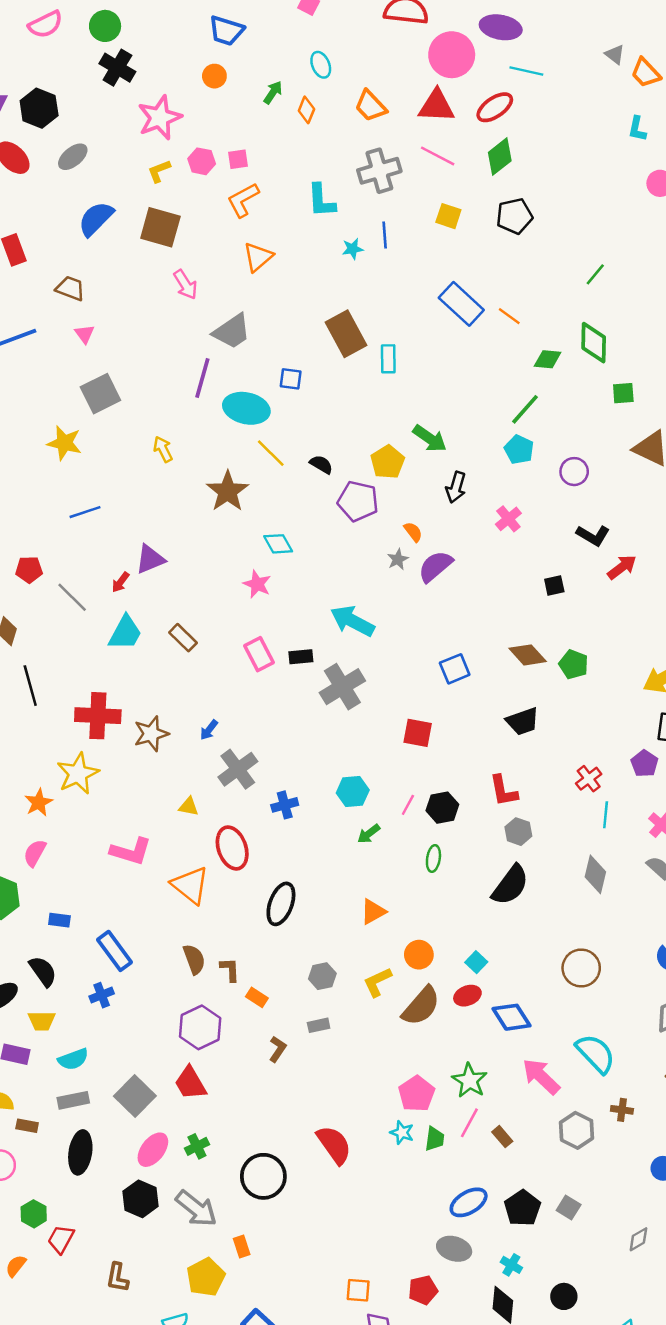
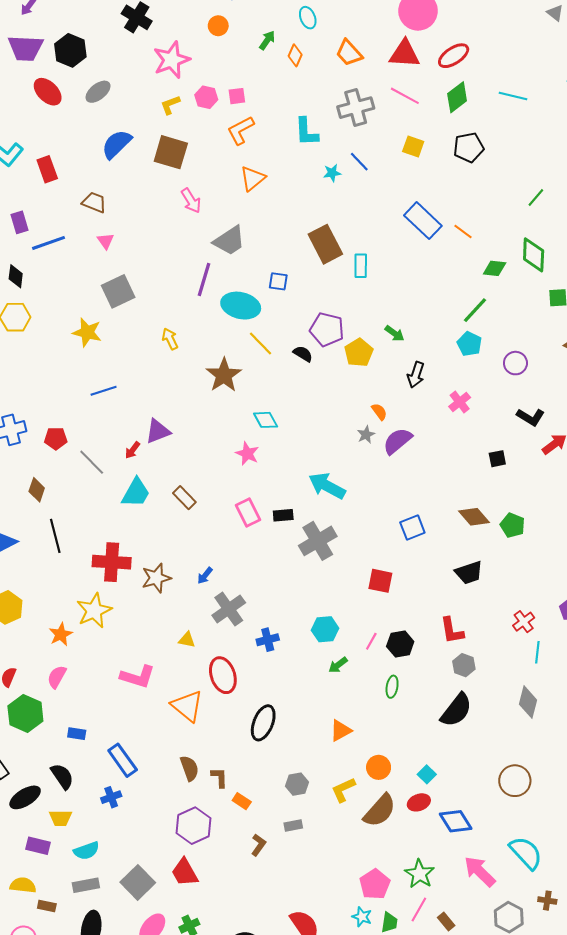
cyan line: (526, 71) -> (513, 96), moved
blue line: (385, 235) -> (359, 162), turned -40
green arrow: (430, 438) -> (394, 333), size x0.7
purple pentagon: (358, 501) -> (327, 329), moved

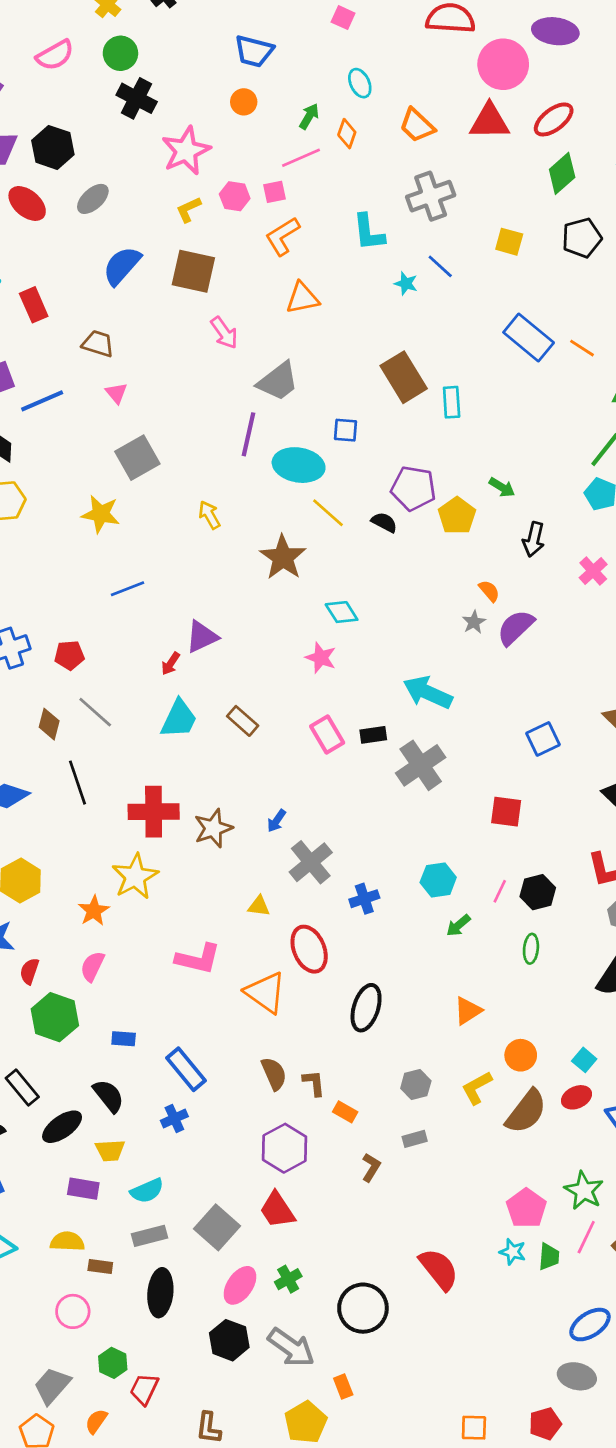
pink line: (405, 96) -> (301, 158), moved, turned -48
cyan star: (332, 173) -> (406, 283), turned 30
orange triangle: (252, 178) -> (302, 298), turned 32
gray line: (92, 462) -> (95, 712), moved

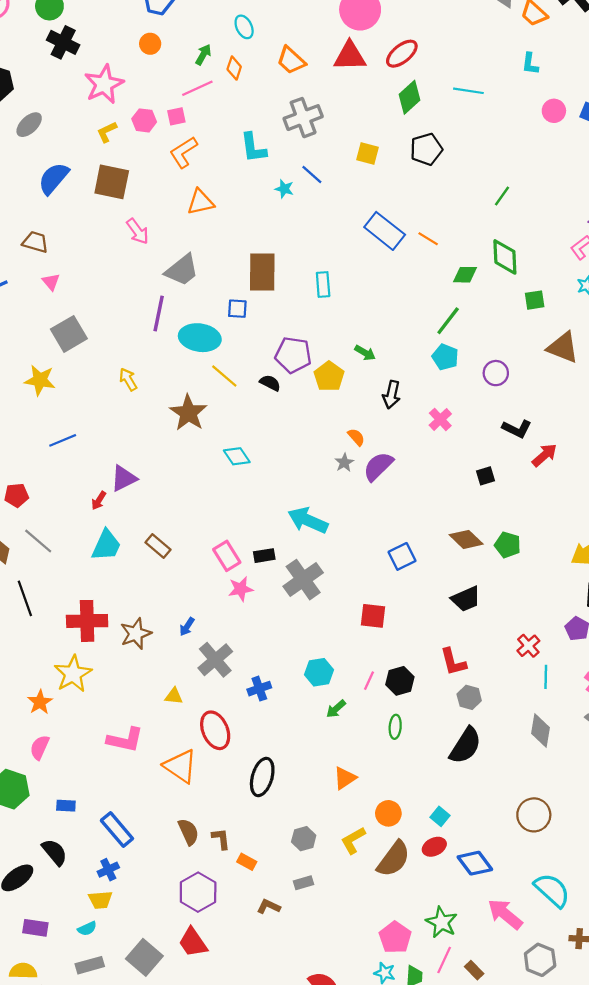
brown rectangle: (404, 377) -> (262, 272), moved, turned 33
pink star: (321, 658) -> (241, 589), moved, turned -30
yellow trapezoid: (110, 1150) -> (100, 900), moved
brown L-shape: (371, 1167) -> (269, 906), turned -95
cyan semicircle: (147, 1191) -> (87, 929), size x0.7

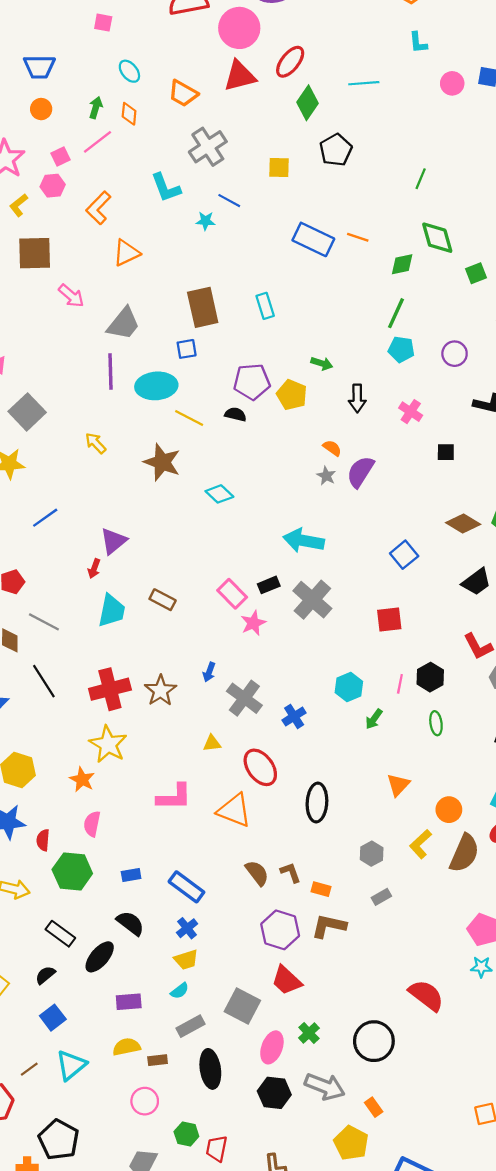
pink square: (176, 116) -> (61, 156), moved
black square: (485, 476) -> (446, 452), moved, turned 30
brown L-shape: (269, 906) -> (329, 926), moved, size x1.5

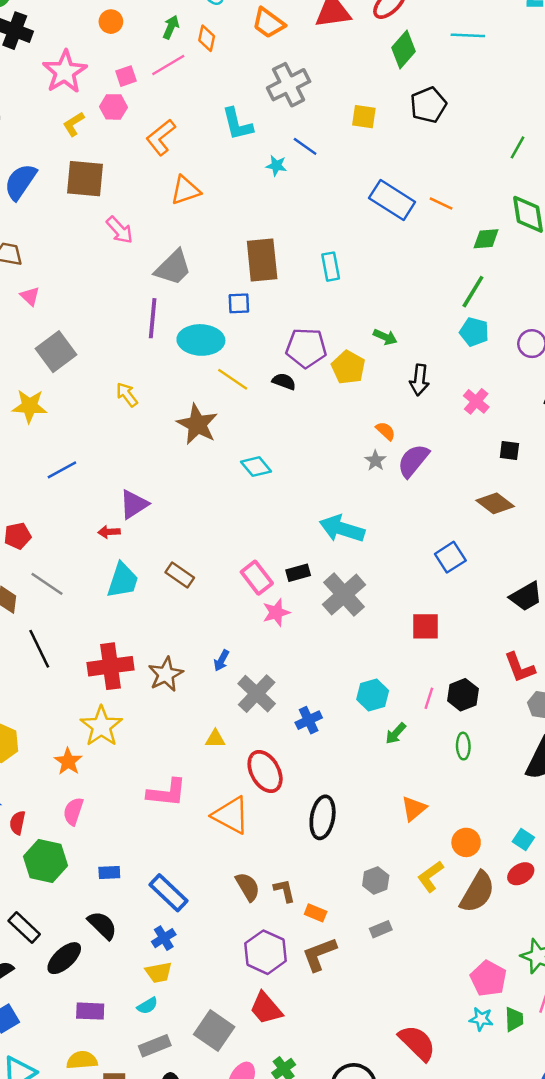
brown diamond: (463, 523) -> (495, 503), moved
red arrow: (94, 569) -> (109, 532), turned 60
brown L-shape: (329, 926) -> (319, 954), turned -40

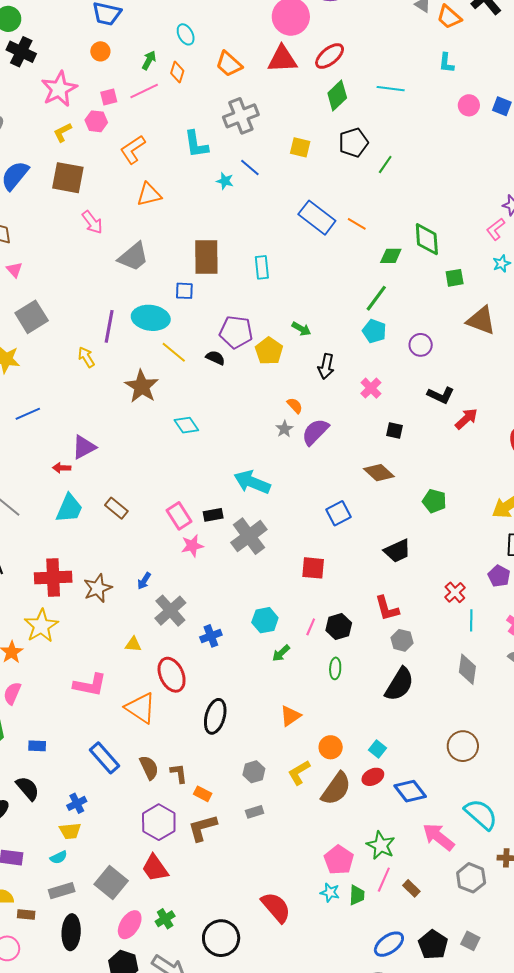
green line: (518, 147) -> (385, 164), moved
purple line: (153, 318) -> (109, 326), moved
blue rectangle: (168, 893) -> (105, 758), moved

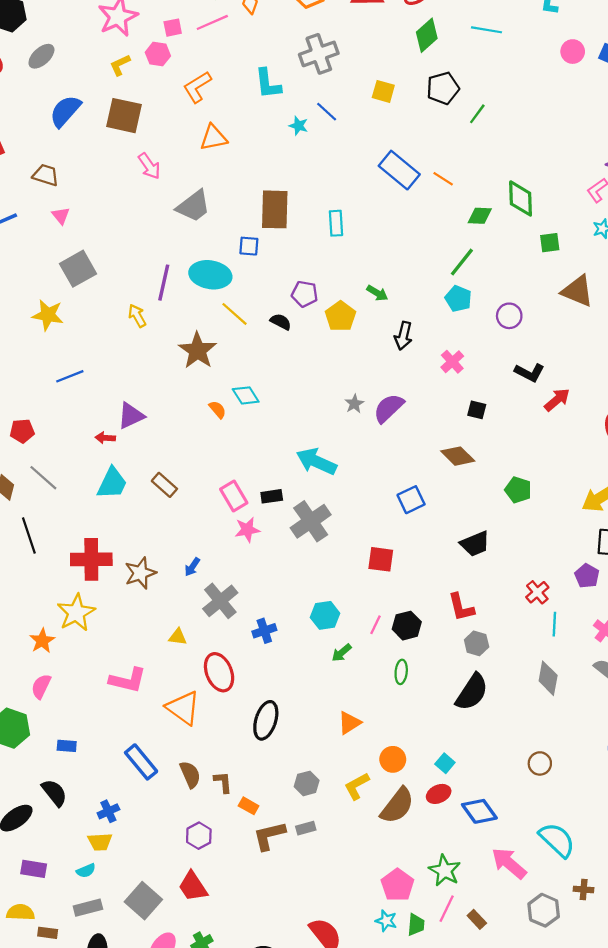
purple pentagon: (236, 332) -> (305, 294), size x0.7
orange semicircle: (295, 406) -> (218, 410), moved
brown circle: (463, 746) -> (540, 763), size x0.7
purple hexagon: (159, 822) -> (199, 836), size x0.7
brown L-shape: (203, 828) -> (269, 836), moved

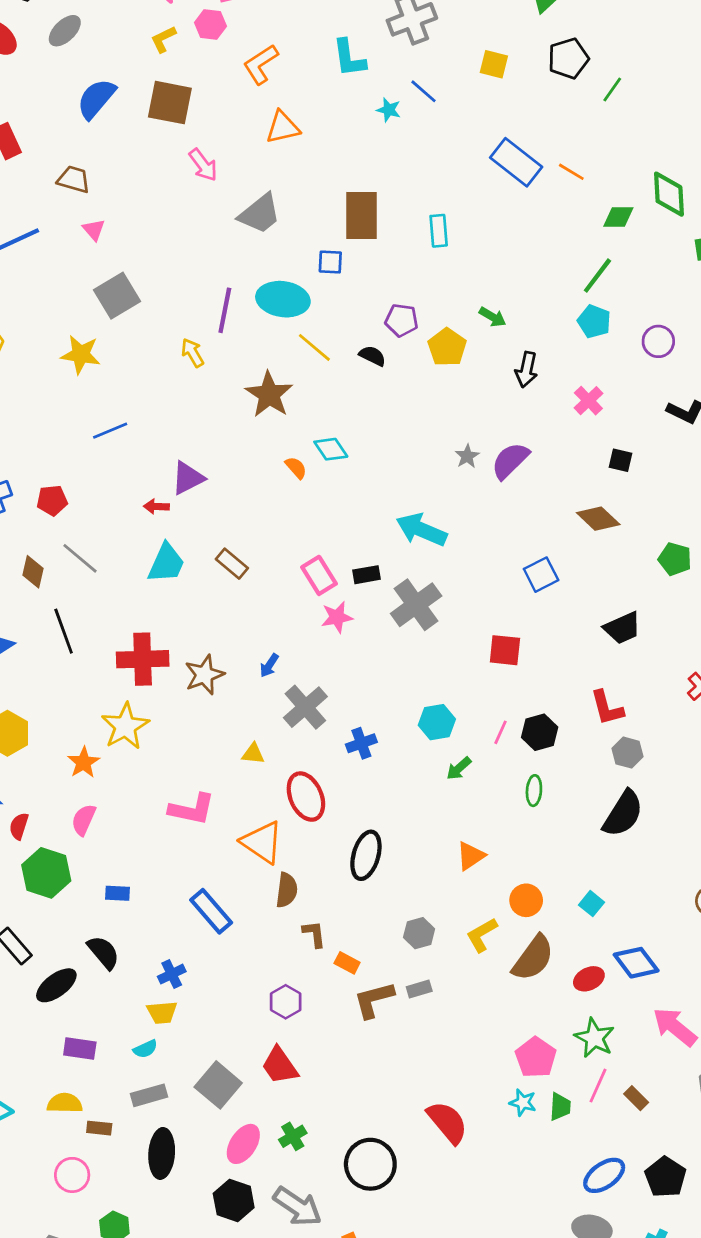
brown semicircle: (190, 774) -> (287, 890), moved, turned 32
red ellipse: (439, 794) -> (589, 979), moved

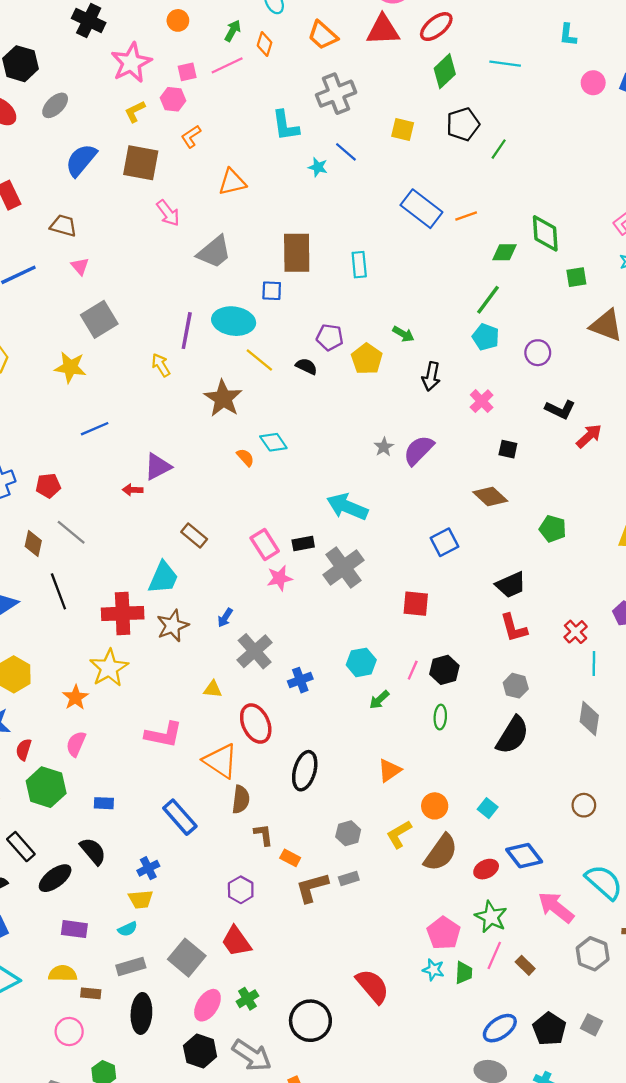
orange L-shape: (261, 64) -> (191, 137), moved, size x0.7
orange line: (571, 172) -> (466, 216), turned -50
cyan trapezoid: (166, 563) -> (163, 578), moved
red L-shape: (607, 708) -> (514, 628), moved

